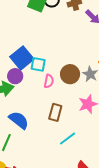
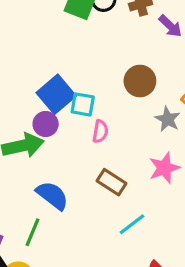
brown circle: (70, 74) -> (140, 81), moved
brown rectangle: (55, 112) -> (112, 182), turned -72

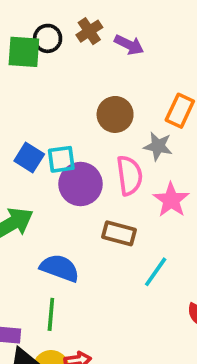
blue square: (56, 94) -> (29, 157), size x0.7
purple circle: (46, 124) -> (81, 184), moved, size x1.5
pink semicircle: (100, 131) -> (129, 175), moved, size x1.5

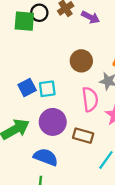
blue square: (29, 157) -> (27, 87), turned 30
purple circle: (81, 184) -> (53, 122), moved

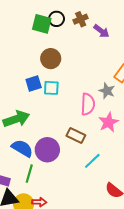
brown circle: (81, 61) -> (51, 59), moved
purple circle: (53, 122) -> (47, 150), moved
blue semicircle: (46, 157) -> (22, 148), moved

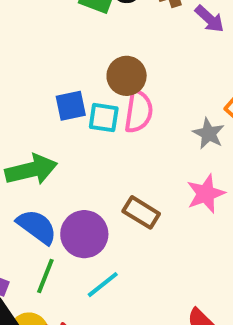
brown circle: (51, 59) -> (127, 76), moved
pink semicircle: (88, 104) -> (139, 111), moved
cyan line: (92, 161) -> (103, 285), moved

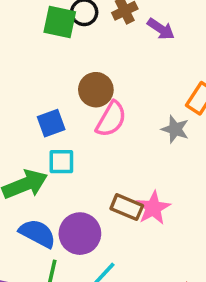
pink semicircle: (139, 111) -> (111, 119), turned 30
cyan square: (104, 118) -> (61, 162), moved
pink star: (206, 194) -> (153, 208), moved

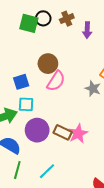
purple arrow: (161, 29) -> (87, 30), turned 56
purple circle: (80, 234) -> (37, 130), moved

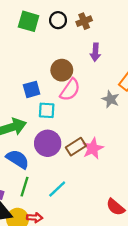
green square: (29, 23) -> (29, 21), moved
purple arrow: (87, 30) -> (95, 52), moved
cyan square: (26, 104) -> (47, 110), moved
brown rectangle: (63, 132) -> (76, 147), turned -60

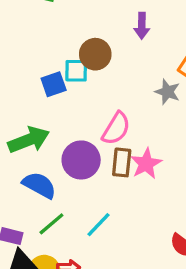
pink semicircle: (70, 90) -> (116, 128), moved
cyan square: (47, 110) -> (76, 71), moved
brown rectangle: (76, 147) -> (122, 162), turned -48
green line: (24, 187) -> (51, 224), turned 36

